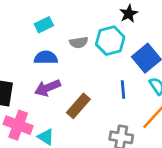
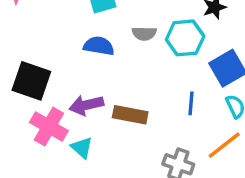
purple arrow: (48, 88) -> (86, 105), moved
brown rectangle: (78, 106) -> (130, 115), turned 50

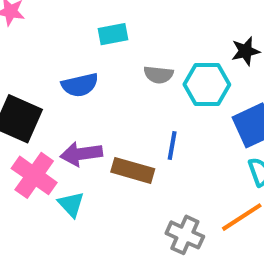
blue semicircle: (99, 46) -> (80, 85), moved, turned 152
blue line: (191, 103) -> (172, 145), moved

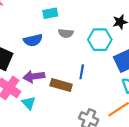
gray semicircle: (158, 75) -> (66, 33), moved

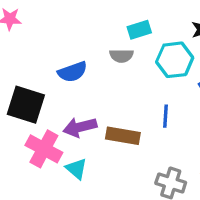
cyan rectangle: (50, 13) -> (139, 30), moved
blue line: (82, 72) -> (165, 116), moved

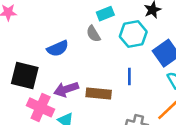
gray semicircle: (121, 56) -> (93, 34), turned 63

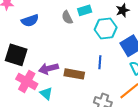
gray semicircle: (93, 34) -> (67, 17), moved
blue semicircle: (58, 48) -> (30, 21), moved

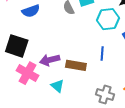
cyan triangle: (46, 93) -> (57, 86), moved

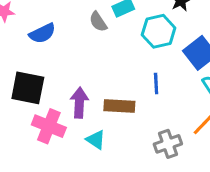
purple arrow: (50, 60) -> (79, 103), turned 114
gray cross: (105, 94) -> (168, 144), turned -30

